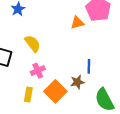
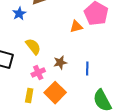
brown star: (77, 82) -> (60, 62), moved

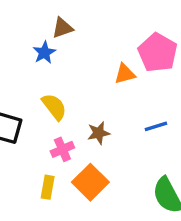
blue star: (19, 14) -> (44, 53), moved
blue line: (87, 68) -> (156, 126), moved, turned 72

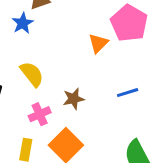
orange triangle: (125, 74) -> (98, 43), turned -30

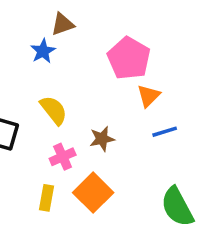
pink pentagon: (129, 23) -> (129, 58), moved
orange triangle: (98, 43) -> (149, 96), moved

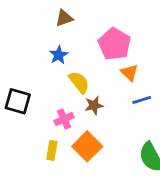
blue star: (43, 51) -> (59, 55), moved
orange triangle: (149, 96) -> (129, 73), turned -30
yellow semicircle: (54, 110) -> (79, 82), moved

